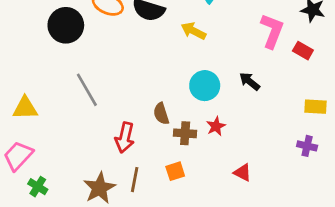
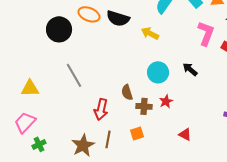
green cross: (38, 187) -> (39, 144), turned 32

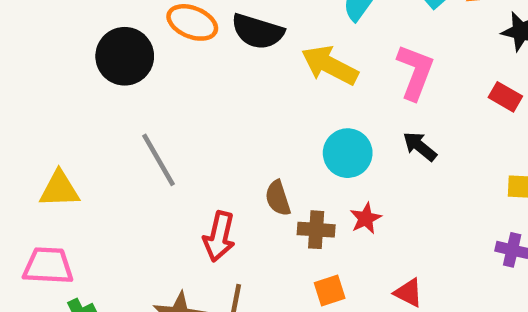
yellow arrow: (150, 33) -> (330, 65), size x1.4
pink L-shape: (206, 33) -> (415, 72), moved
pink trapezoid: (25, 122) -> (48, 266), turned 50
orange square: (137, 133) -> (330, 290), moved

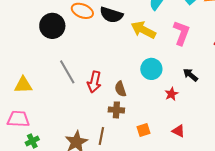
black arrow: (420, 146) -> (190, 75), moved
red star: (366, 218) -> (171, 94), moved
brown cross: (316, 230) -> (116, 110), moved
red arrow: (219, 236) -> (94, 82), moved

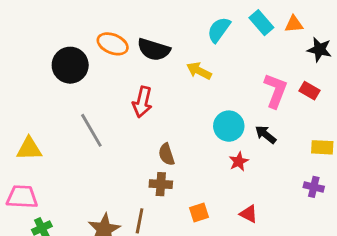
yellow arrow: (143, 30) -> (199, 71), size x0.7
pink L-shape: (181, 33) -> (276, 91), moved
cyan circle: (151, 69) -> (229, 126), moved
red arrow: (94, 82) -> (142, 102), moved

